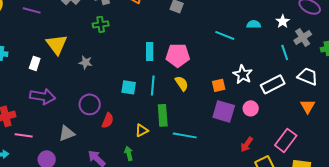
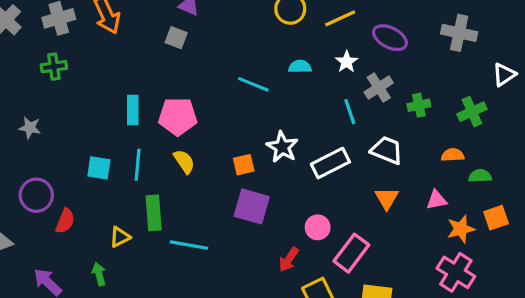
pink circle: (251, 108) -> (318, 227), moved

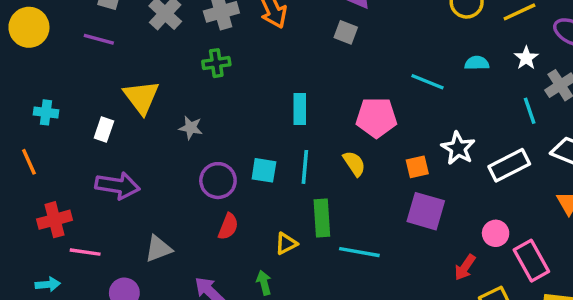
pink pentagon: (178, 116) -> (376, 118), moved
purple circle: (36, 195) -> (218, 181), moved
pink rectangle: (351, 253) -> (531, 261), turned -66

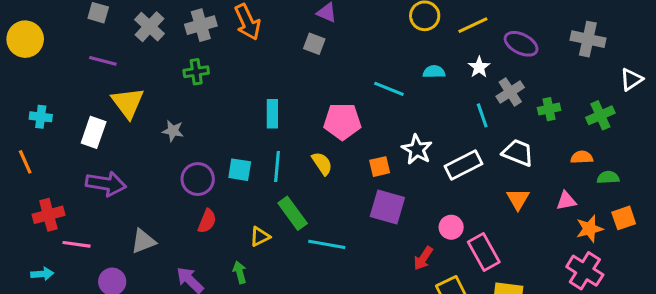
purple line: (99, 39) -> (103, 61), moved
white rectangle: (104, 129) -> (94, 132), size x1.4
green rectangle: (322, 218) -> (293, 213), turned -32

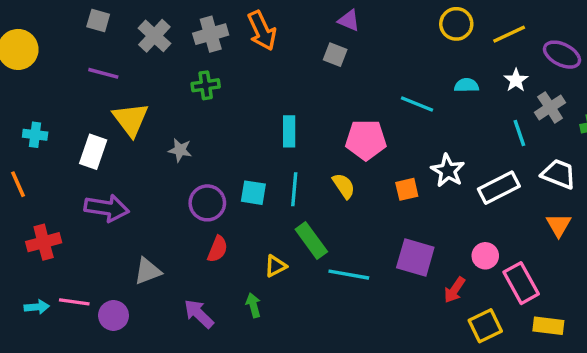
purple square: (387, 207) -> (415, 258), moved
pink line: (76, 244) -> (74, 302), moved

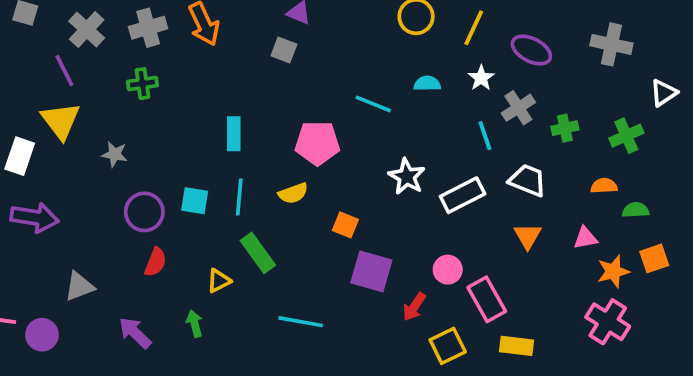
yellow line: (509, 34) -> (474, 28), turned -40
purple line: (103, 73) -> (64, 70), moved, turned 48
yellow semicircle: (344, 186) -> (293, 193), turned 104
orange square: (407, 189) -> (345, 225), moved, turned 35
cyan line: (349, 275) -> (301, 322), moved

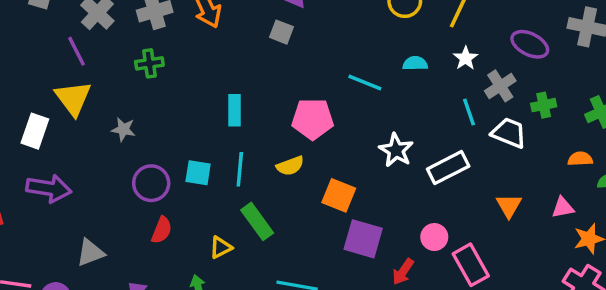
purple ellipse: (531, 50) -> (530, 44), moved
white trapezoid: (528, 180) -> (509, 133), moved
orange square: (345, 225) -> (339, 195), size x1.4

